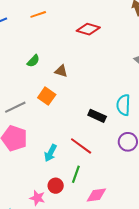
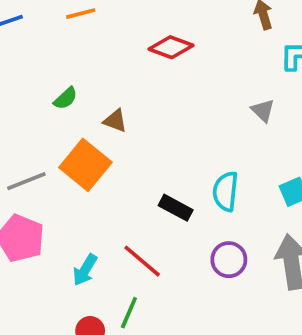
orange square: (47, 96) -> (85, 165), size x1.5

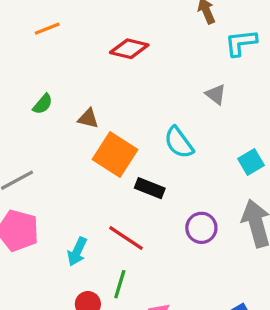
orange square: (85, 165) -> (115, 155), moved
cyan semicircle: (226, 191) -> (179, 142), moved, turned -36

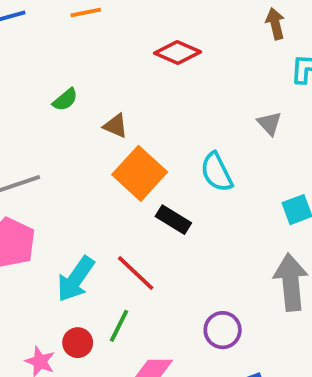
purple circle: (201, 228) -> (223, 330), moved
cyan arrow: (77, 252) -> (76, 279), size x1.4

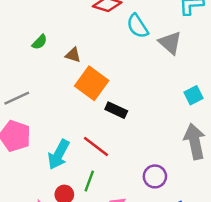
gray triangle: (269, 123) -> (170, 43), size x1.5
cyan semicircle: (217, 172) -> (138, 26), moved

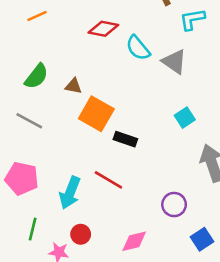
green semicircle: (40, 42) -> (36, 76), size x1.5
cyan square: (194, 95) -> (185, 118), moved
gray line: (17, 98) -> (29, 121), moved, turned 60
green line: (89, 181) -> (33, 229), moved

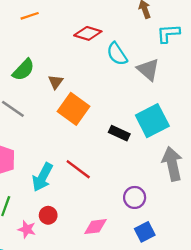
brown triangle: (73, 86) -> (56, 82), turned 49
cyan square: (185, 118) -> (152, 121), size x1.8
black rectangle: (125, 139) -> (119, 133), moved
blue square: (202, 239) -> (145, 232), moved

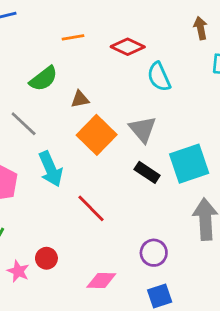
orange line: (30, 16) -> (73, 37), moved
gray triangle: (148, 70) -> (143, 129), moved
brown triangle: (56, 82) -> (80, 99), turned 35
cyan arrow: (42, 177) -> (51, 169), moved, turned -60

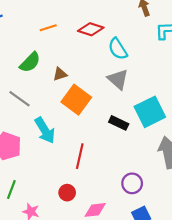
gray triangle: (143, 129) -> (118, 79), moved
red line: (91, 208) -> (80, 156), turned 65
red circle: (46, 258) -> (67, 193), moved

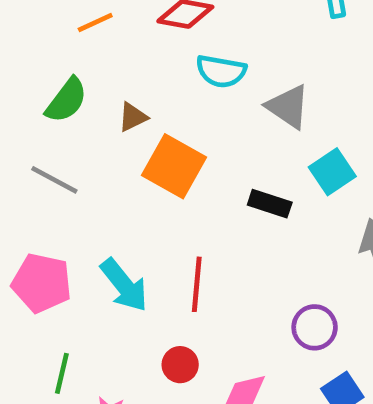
cyan semicircle: (118, 49) -> (221, 71), moved, turned -40
gray triangle: (118, 79) -> (288, 107), moved
cyan square: (150, 112) -> (332, 172), size x0.7
cyan arrow: (45, 130) -> (124, 285), moved

